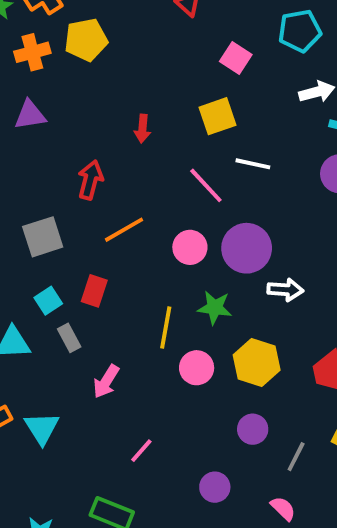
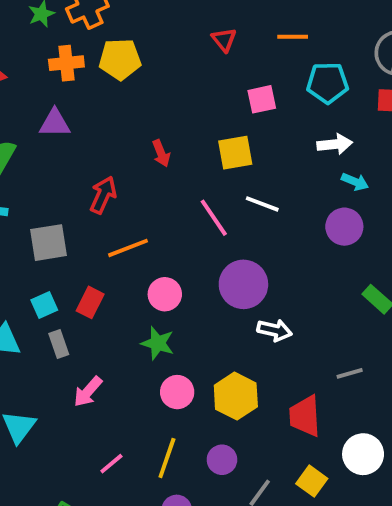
pink square: (236, 58) -> (262, 99), turned 36
red arrow: (142, 129) -> (161, 153), turned -36
pink circle: (190, 247) -> (165, 294), moved
green star: (215, 308) -> (158, 343), moved
yellow line: (166, 328) -> (167, 458), moved

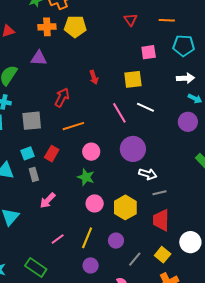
gray line: (350, 373) -> (160, 193), moved

